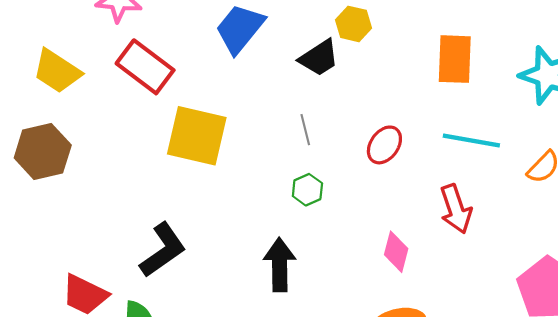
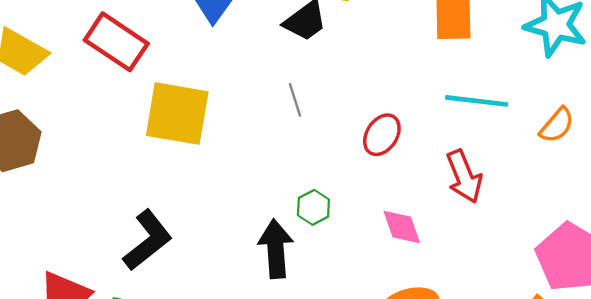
red ellipse: (384, 145) -> (382, 135), moved
green hexagon: (307, 190) -> (313, 207), moved
pink diamond: (396, 252) -> (402, 227), turned -30

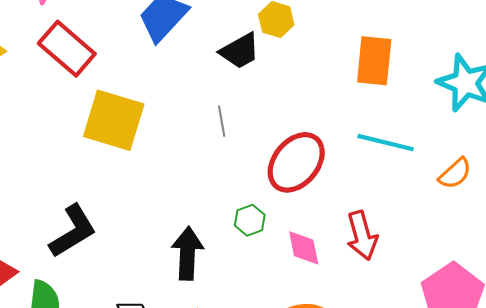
red ellipse: (382, 135) -> (296, 162), size x1.6
red arrow: (464, 177) -> (362, 236), moved
green hexagon: (313, 207) -> (250, 220), moved

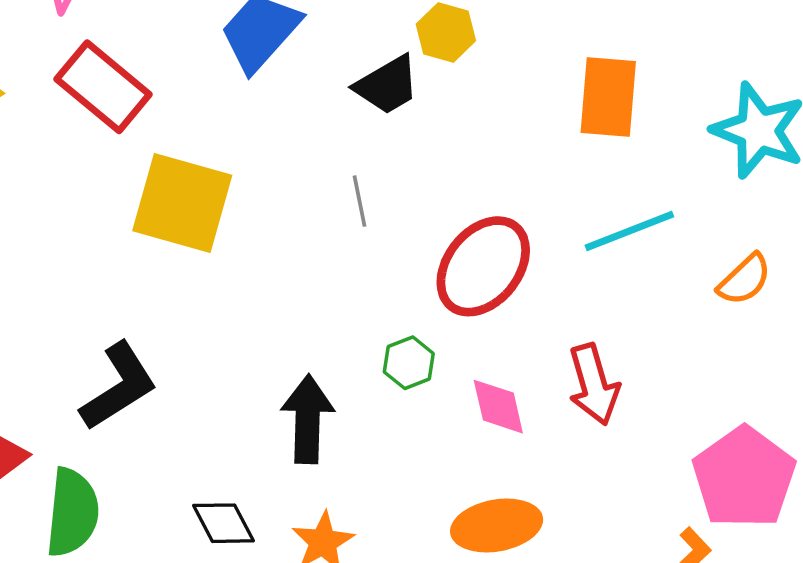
cyan line: (386, 143) -> (629, 231), turned -34

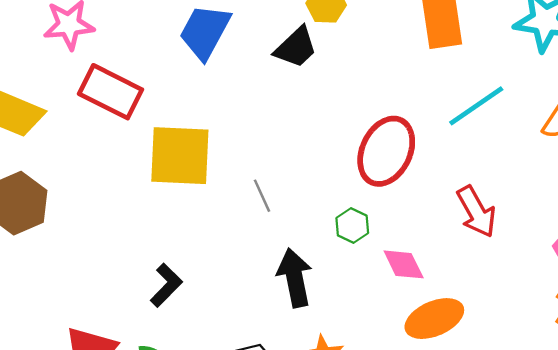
gray line: (359, 201) -> (262, 196), moved
black L-shape: (119, 386) -> (166, 285), size x0.7
pink diamond: (498, 407) -> (404, 264), moved

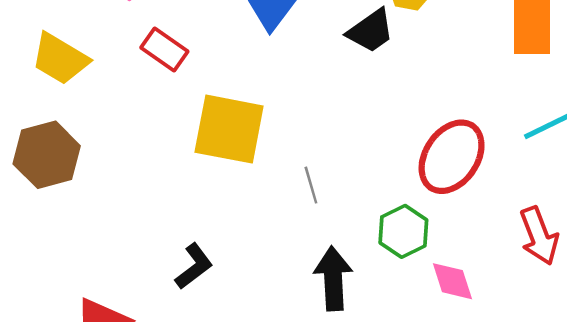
red rectangle: (110, 92) -> (164, 49), size x0.7
green hexagon: (352, 226) -> (403, 231), size x1.4

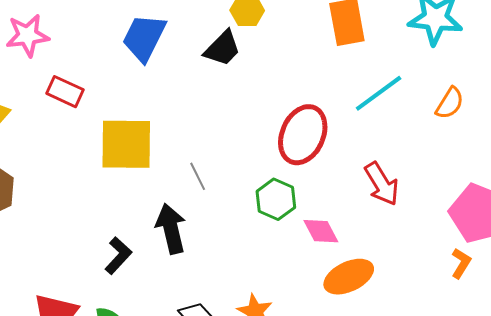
black arrow: (333, 279) -> (171, 229), moved

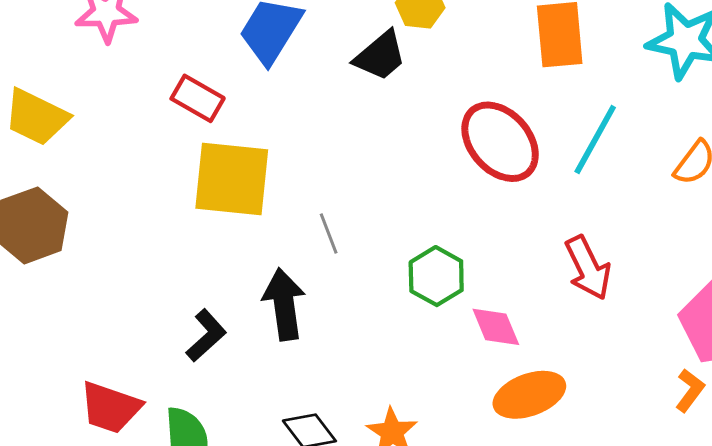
red rectangle: (65, 92) -> (198, 98), moved
cyan line: (379, 93) -> (595, 139), turned -30
red ellipse: (303, 135) -> (500, 142), moved, turned -70

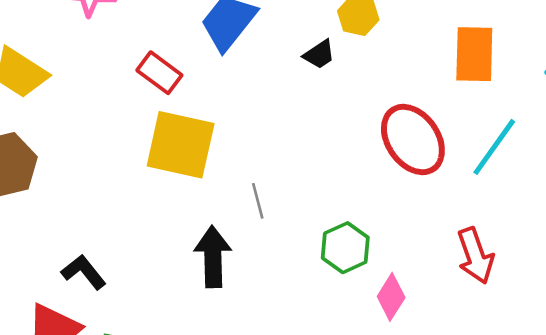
black trapezoid: (380, 56) -> (319, 54), size x0.7
pink diamond: (496, 327) -> (391, 297), turned 48
black L-shape: (206, 335) -> (84, 272), moved, turned -93

